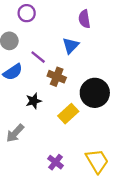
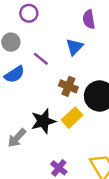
brown cross: (57, 77) -> (68, 86), moved
black star: (34, 101) -> (43, 121), moved, size x1.5

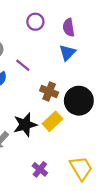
purple circle: (29, 13) -> (35, 22), moved
blue triangle: (74, 47) -> (67, 53), moved

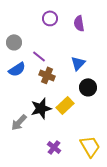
blue triangle: (67, 53) -> (78, 63), moved
brown cross: (49, 92) -> (47, 75), moved
black circle: (79, 101) -> (88, 87), size x0.7

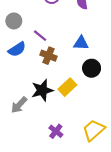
blue triangle: (78, 63) -> (81, 43), turned 49
yellow trapezoid: (90, 146) -> (94, 130), turned -100

